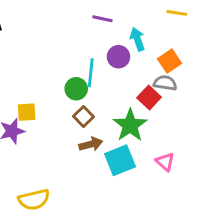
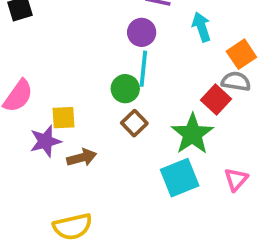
purple circle: (118, 57) -> (142, 32), moved
brown arrow: (91, 144) -> (82, 158), moved
pink triangle: (165, 162) -> (236, 179), turned 30

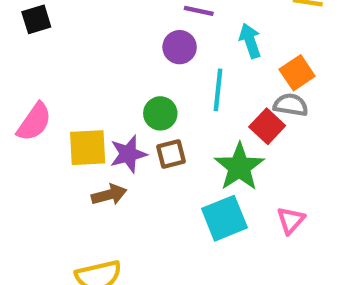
cyan line: (143, 69) -> (218, 90), moved
yellow square: (64, 118) -> (88, 148), size x1.4
brown square: (134, 123) -> (171, 154), turned 30
purple star: (45, 141) -> (128, 154), moved

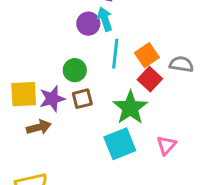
cyan arrow: (250, 41) -> (105, 19), moved
orange square: (297, 73) -> (147, 55), moved
gray semicircle: (291, 105) -> (181, 64), moved

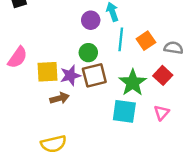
purple circle: (88, 24) -> (91, 20), moved
red square: (150, 79) -> (163, 75), moved
brown square: (82, 99) -> (94, 75), size x1.5
cyan square: (120, 144) -> (124, 111), turned 30

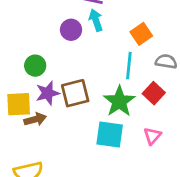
cyan line: (121, 39) -> (129, 66), moved
orange square: (146, 41) -> (141, 34), moved
green circle: (88, 53) -> (35, 66), moved
yellow square: (48, 72) -> (19, 104), moved

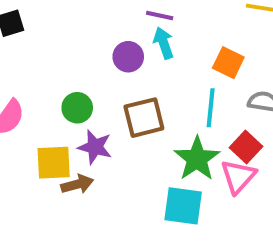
orange square: (141, 34) -> (228, 63), turned -30
purple star: (48, 93) -> (95, 147), turned 30
brown square: (75, 93) -> (144, 118), moved
pink triangle: (152, 136) -> (238, 176), moved, size x1.4

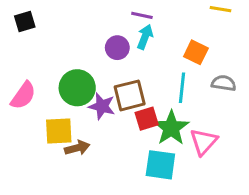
cyan arrow: (164, 43) -> (145, 37), turned 40
green circle: (77, 108) -> (77, 88), size x1.5
purple star: (95, 147) -> (102, 106), moved
red square: (246, 147) -> (147, 119), moved, turned 30

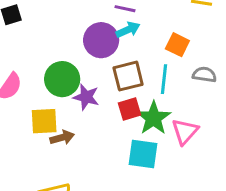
cyan arrow: (145, 37) -> (128, 30), turned 45
purple circle: (117, 48) -> (101, 40), size x1.5
brown square: (130, 95) -> (128, 76), moved

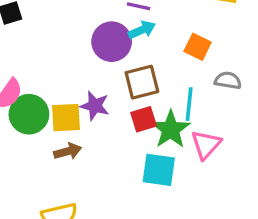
green circle: (62, 79) -> (29, 114), moved
cyan line: (164, 79) -> (189, 104), moved
yellow square: (44, 121) -> (66, 118), moved

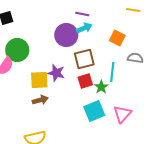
green circle: (29, 114) -> (17, 50), moved
green star: (171, 129) -> (101, 87), size x0.6
pink triangle: (206, 145) -> (122, 114), moved
cyan square: (159, 170) -> (94, 111), turned -30

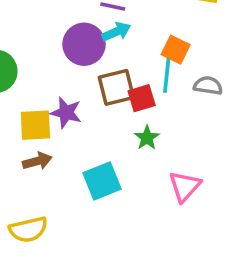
cyan line: (112, 72) -> (167, 75), moved
red square: (85, 81) -> (142, 98), moved
cyan square: (94, 111) -> (102, 181), moved

